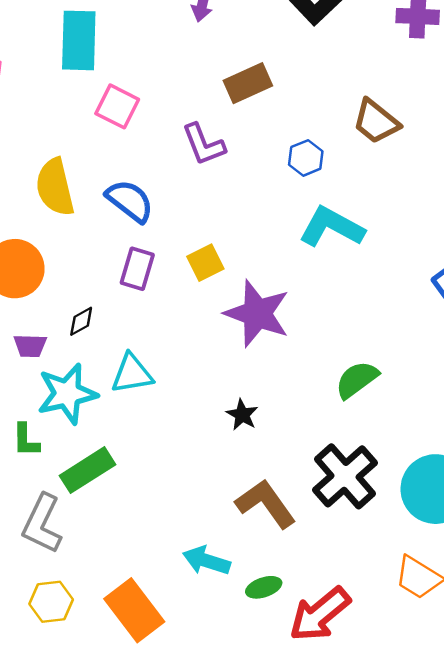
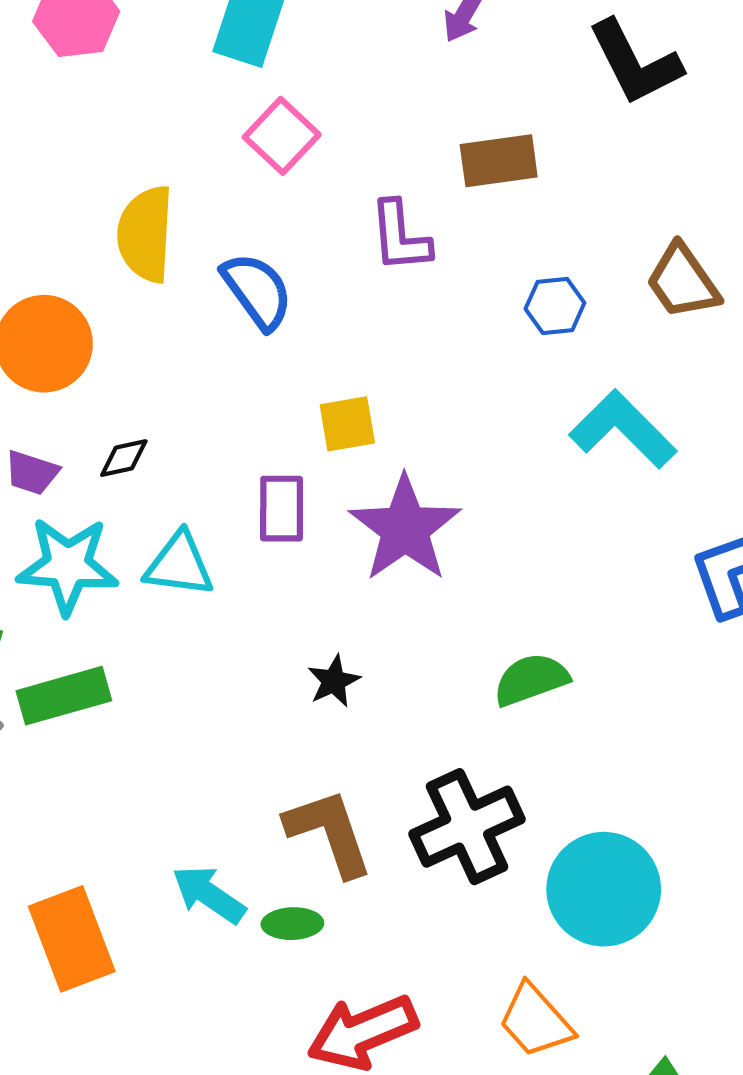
cyan L-shape: (332, 227) -> (623, 429), moved
purple rectangle: (137, 269) -> (282, 509), moved, turned -33
green ellipse: (264, 587) -> (292, 924), moved

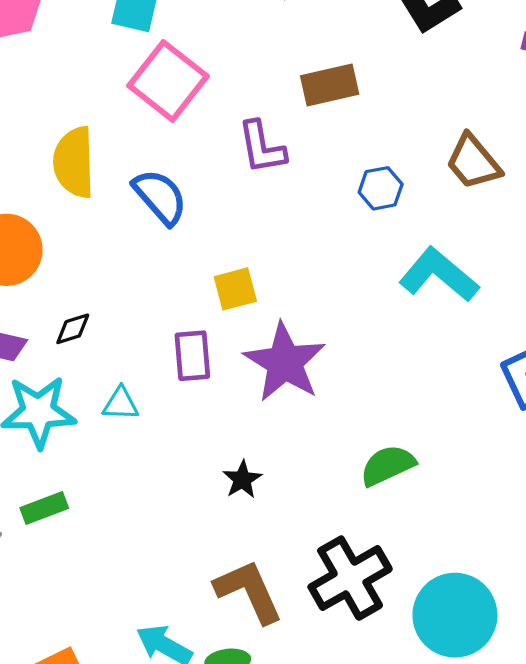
pink square: (282, 136) -> (168, 81), size x1.4
cyan triangle: (179, 565) -> (121, 404), size x0.7
green rectangle: (64, 696) -> (44, 508), size x0.7

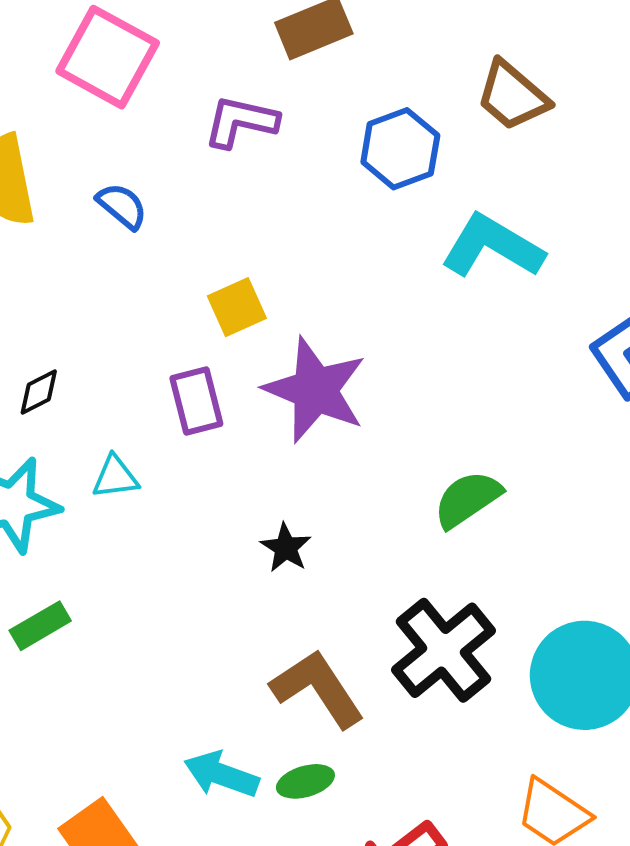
purple L-shape: (262, 147) -> (241, 122), turned 122
blue hexagon: (381, 188) -> (400, 149), size x1.4
blue semicircle: (160, 197) -> (122, 206), size x0.7

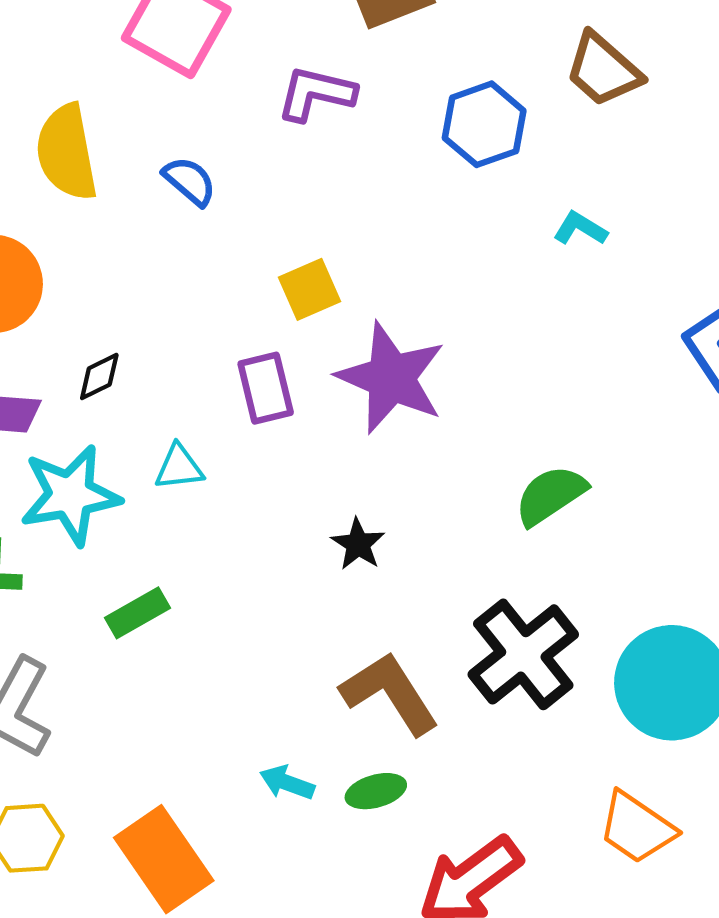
cyan L-shape: (492, 246) -> (580, 229), size x0.5
green rectangle: (40, 626) -> (137, 613), moved
cyan arrow: (221, 774) -> (287, 783), size x0.7

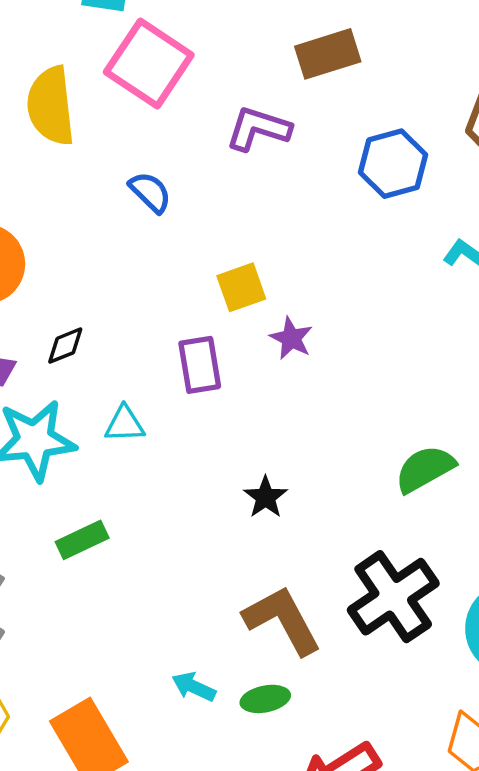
yellow semicircle: (67, 152) -> (51, 106), moved
purple star: (391, 378) -> (291, 338), moved, size x0.5

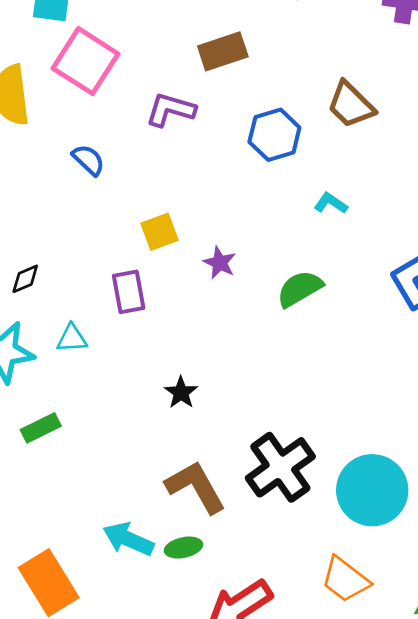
purple star: (291, 338) -> (220, 263), moved
green semicircle: (425, 469) -> (300, 289), moved
cyan arrow: (194, 687) -> (128, 539), size x1.5

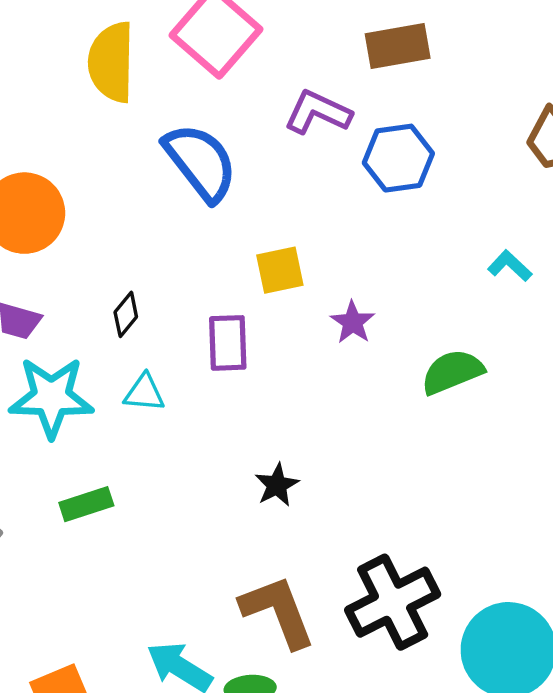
blue hexagon: (274, 135) -> (398, 158), moved
blue semicircle: (88, 160) -> (201, 162), size x1.8
black diamond: (25, 279) -> (126, 314), moved, turned -36

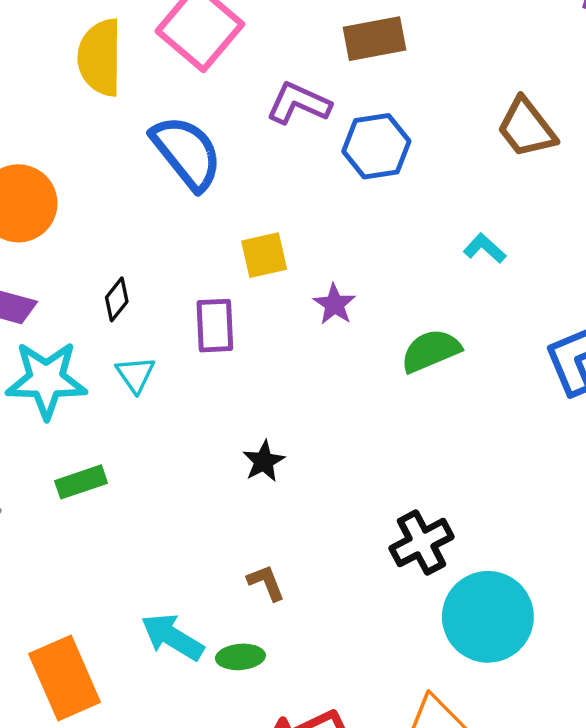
cyan triangle: (144, 393) -> (135, 374), turned 51
black cross: (393, 602) -> (421, 542), moved, size x0.7
brown L-shape: (278, 611) -> (266, 583), size x0.5

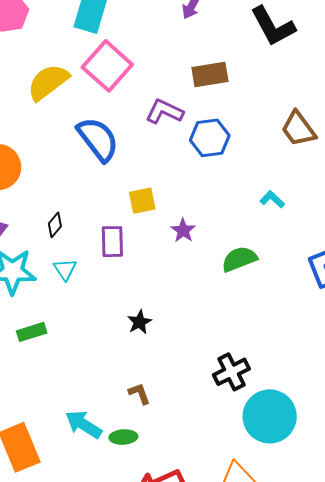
yellow semicircle: (100, 58) -> (48, 82), turned 51

